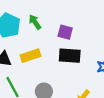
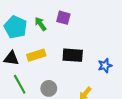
purple square: (65, 32) -> (63, 18), moved

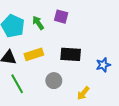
gray circle: (49, 88) -> (54, 81), moved

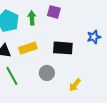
green arrow: (38, 23) -> (32, 18), turned 32
blue star: (103, 65) -> (94, 37), moved

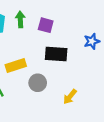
purple square: (54, 12) -> (46, 25), moved
yellow rectangle: (28, 48) -> (16, 66), moved

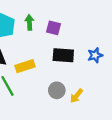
blue star: (92, 41) -> (95, 55), moved
gray circle: (38, 83) -> (57, 90), moved

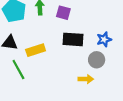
gray circle: (57, 90) -> (97, 60), moved
yellow arrow: (76, 96) -> (86, 79), turned -128

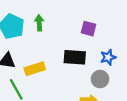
purple square: (63, 13) -> (89, 29), moved

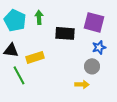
purple square: (89, 29) -> (94, 22), moved, size x1.5
black rectangle: (75, 57) -> (65, 33), moved

